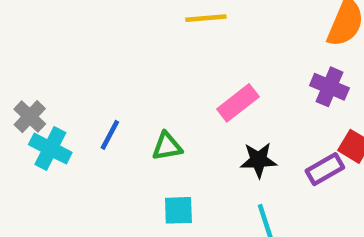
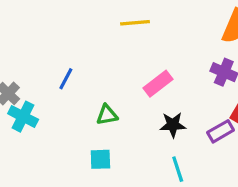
blue line: (110, 135) -> (66, 79), moved
cyan square: (178, 210) -> (100, 159), moved

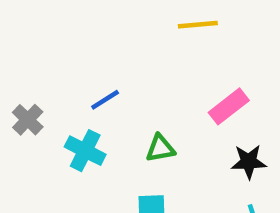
blue line: (66, 79) -> (105, 100), turned 30
cyan cross: (23, 117) -> (85, 151), moved

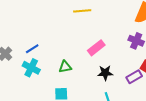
blue line: (105, 100) -> (32, 49), moved

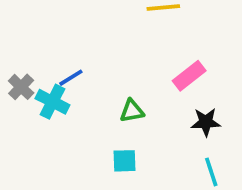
cyan cross: (31, 68) -> (52, 102), moved

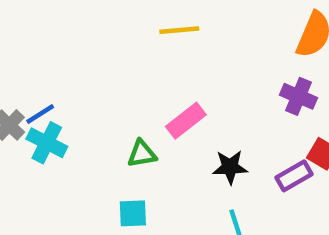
pink rectangle: (189, 76) -> (186, 121), moved
blue line: (71, 78) -> (40, 114), moved

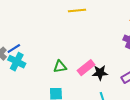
pink rectangle: (186, 121) -> (86, 68), moved

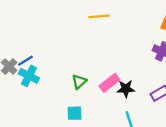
green triangle: (60, 67) -> (79, 82), turned -32

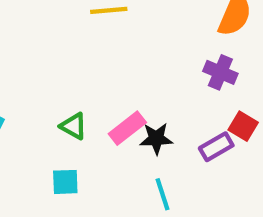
green triangle: (79, 82) -> (74, 126), turned -49

